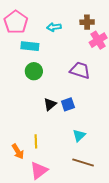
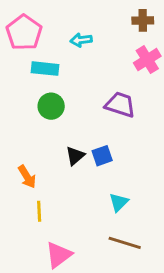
brown cross: (87, 22) -> (143, 20), moved
yellow line: (36, 141) -> (39, 211), moved
orange arrow: (18, 151) -> (27, 177), moved

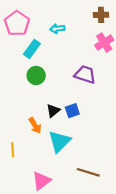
cyan rectangle: (45, 69) -> (32, 49), turned -60
orange arrow: (27, 177) -> (35, 126), moved
cyan triangle: (119, 202) -> (60, 141), moved, size x1.6
yellow line: (39, 211) -> (13, 150), moved

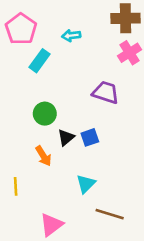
brown cross: (101, 15) -> (126, 18), size x1.5
green circle: (36, 75) -> (45, 114), moved
cyan triangle: (60, 141) -> (86, 184), moved, size x0.7

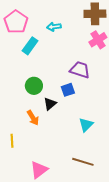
blue square: (90, 137) -> (68, 90), moved
cyan triangle: (86, 184) -> (86, 125), moved

